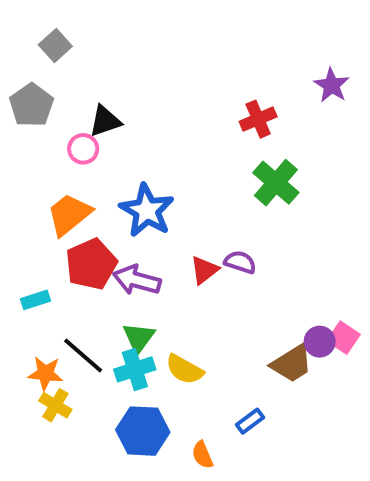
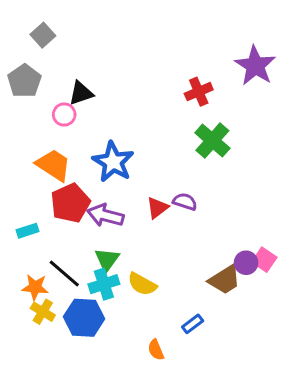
purple star: (332, 85) -> (255, 66), size x1.5
orange trapezoid: (69, 214) -> (53, 165), turned 72
blue hexagon: (143, 431) -> (84, 318), moved

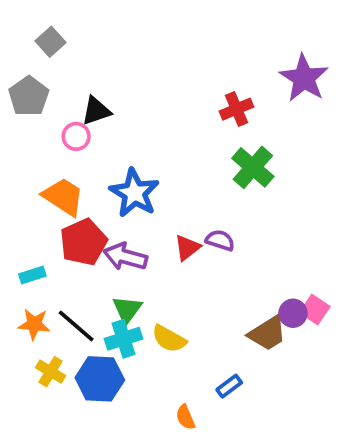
orange star: (35, 287) -> (34, 324), moved

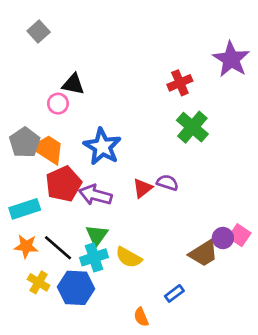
gray pentagon: (29, 96) -> (25, 142), moved
black triangle: (96, 111) -> (73, 84), turned 30
cyan rectangle: (32, 275) -> (25, 209), size x1.5

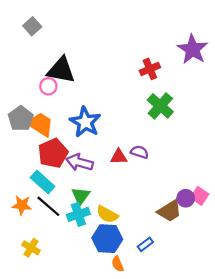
black triangle: (73, 84) -> (61, 70), size x1.5
red triangle: (143, 188) -> (119, 157), turned 36
cyan rectangle: (25, 209) -> (43, 182), moved, turned 60
yellow cross: (39, 282) -> (31, 248), moved
blue hexagon: (76, 288) -> (107, 239), moved

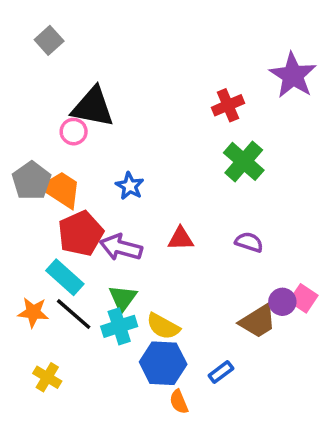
blue star: (85, 122) -> (130, 186), size x0.6
purple semicircle: (140, 152) -> (249, 242), moved

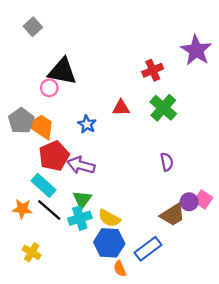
red triangle: (181, 239) -> (121, 108), moved
purple semicircle: (249, 242) -> (167, 162), turned 60
blue rectangle: (221, 372) -> (148, 249), size x1.6

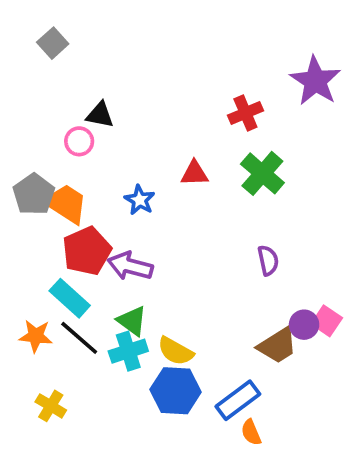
black triangle: (62, 71) -> (100, 115), size x0.6
green triangle: (82, 199) -> (132, 321), turned -30
orange semicircle: (120, 269) -> (251, 432), moved

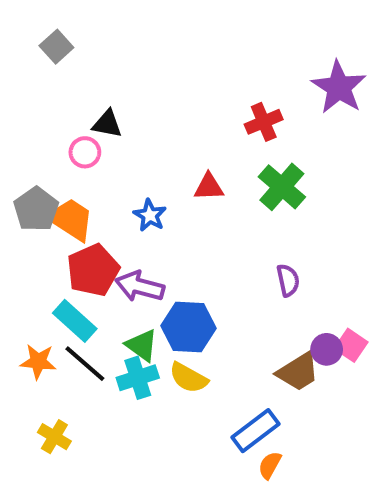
blue hexagon: (176, 391) -> (188, 327), moved
orange semicircle: (251, 432) -> (270, 465), turned 52

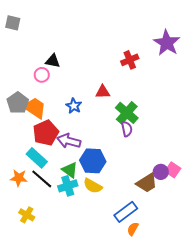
gray square: (56, 47) -> (13, 23), moved, turned -35
green cross: (282, 187) -> (127, 113), moved
purple semicircle: (288, 280) -> (127, 129), moved

